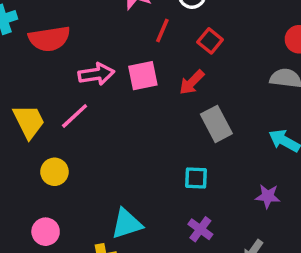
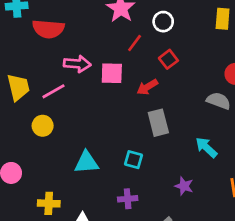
yellow circle: (54, 172) -> (43, 126), moved
cyan triangle: (127, 224) -> (86, 162), moved
purple cross: (200, 229) -> (128, 199), turned 36

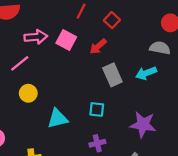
pink square: (112, 73) -> (66, 40), turned 36
yellow circle: (43, 126) -> (28, 93), moved
cyan arrow: (206, 147) -> (146, 73), moved, turned -54
purple star: (184, 186) -> (143, 125), size x1.6

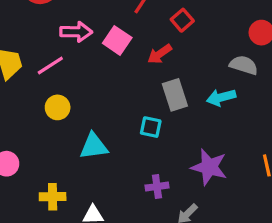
cyan square: (97, 109) -> (151, 127), moved
purple cross: (97, 143) -> (157, 187), moved

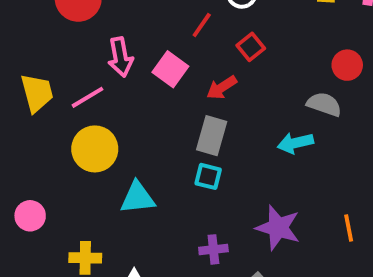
pink arrow: (76, 32) -> (120, 57), turned 76
gray rectangle: (175, 95) -> (212, 136), moved, turned 32
yellow circle: (58, 107) -> (95, 149), size x1.5

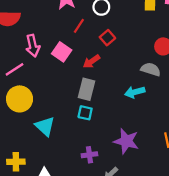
cyan triangle: (138, 198) -> (45, 126), turned 50

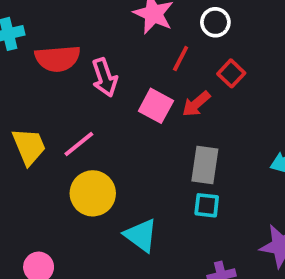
pink arrow: (33, 46) -> (105, 77), moved
red arrow: (91, 61) -> (196, 104), moved

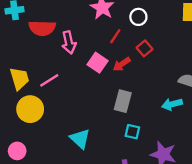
yellow circle: (93, 193) -> (30, 109), moved
cyan square: (207, 205) -> (132, 132), moved

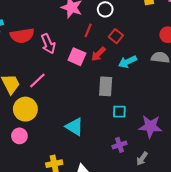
cyan arrow: (172, 104) -> (127, 62), moved
pink circle: (17, 151) -> (19, 136), moved

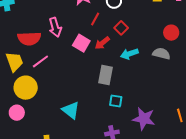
red semicircle: (22, 36) -> (29, 39), moved

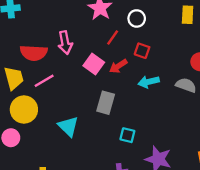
red square: (121, 28) -> (142, 51), turned -32
gray rectangle: (105, 75) -> (106, 103), moved
cyan triangle: (71, 110) -> (68, 126), moved

